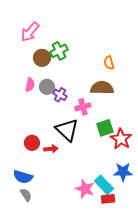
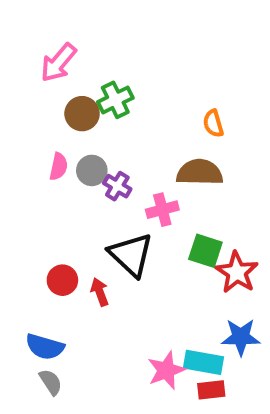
green square: (105, 128) -> (205, 251), turned 36
red arrow: (51, 149) -> (100, 292), turned -104
cyan rectangle: (104, 185) -> (203, 362), turned -36
pink star: (85, 189) -> (166, 370), turned 30

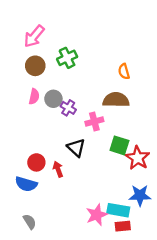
brown circle: (82, 114) -> (35, 66), moved
black triangle: (131, 255) -> (76, 148), size x0.7
blue semicircle: (45, 347) -> (26, 184), moved

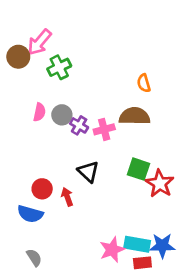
green cross: (67, 58) -> (59, 67), moved
brown circle: (35, 66) -> (18, 57), moved
pink cross: (94, 122) -> (104, 129), moved
blue star: (140, 195) -> (162, 246), moved

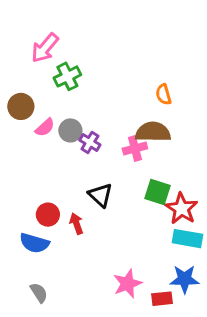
brown circle: (18, 57) -> (21, 106), moved
pink semicircle: (39, 112) -> (45, 127), turned 36
pink cross: (104, 129) -> (135, 149), moved
cyan rectangle: (137, 244) -> (188, 239), moved

